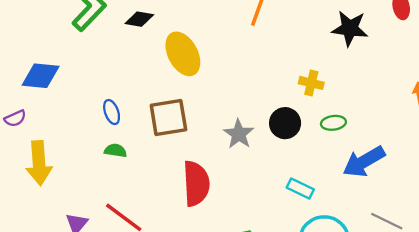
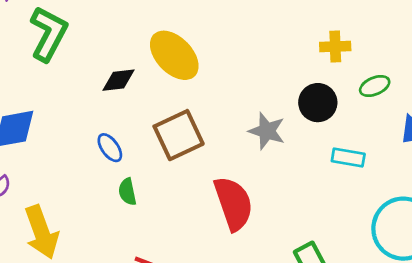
black diamond: (139, 19) -> (119, 80), moved
green semicircle: (116, 151) -> (127, 192), turned -95
cyan rectangle: (300, 189) -> (348, 157), moved

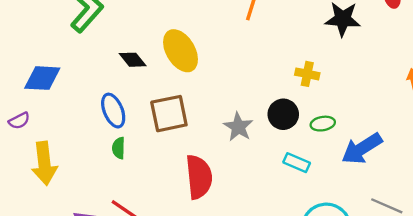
black diamond: (119, 80) -> (133, 60), turned 44
green ellipse: (375, 86) -> (323, 124), moved
blue ellipse: (110, 148) -> (113, 111), size x1.4

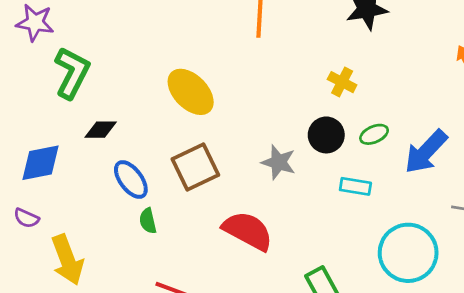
black diamond: (133, 60) -> (101, 130), moved, turned -36
yellow cross: (307, 74) -> (342, 82), turned 30
purple semicircle: (19, 121) -> (26, 218), turned 65
red semicircle: (199, 177) -> (248, 231), turned -42

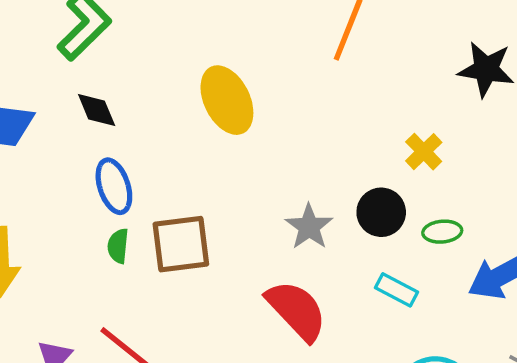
black diamond: (101, 130) -> (97, 110), turned 48
brown square: (195, 167) -> (181, 244), moved
red semicircle: (248, 231) -> (296, 310), moved

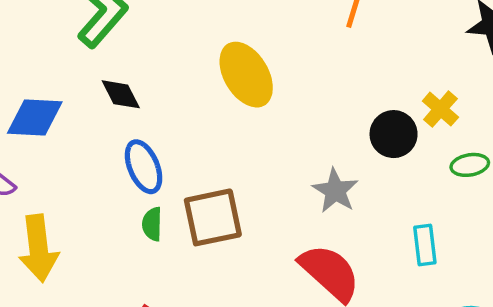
black circle: (381, 212) -> (394, 134), moved
green ellipse: (442, 232) -> (470, 165), moved
cyan rectangle: (397, 290) -> (425, 245), turned 60

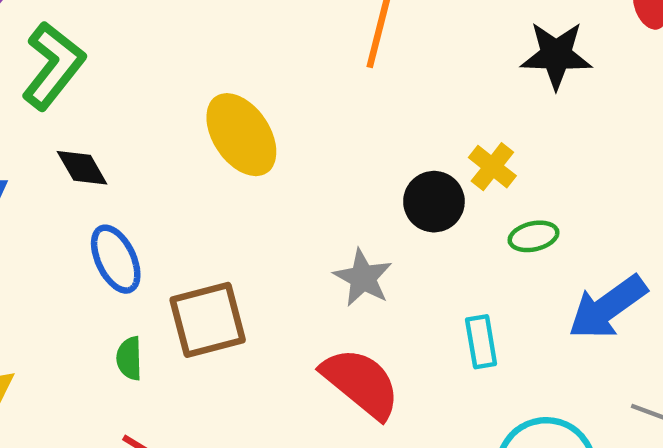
green semicircle: (152, 224) -> (129, 358), moved

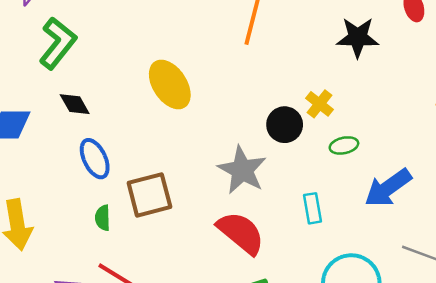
gray star: (363, 278) -> (242, 170), size x1.4

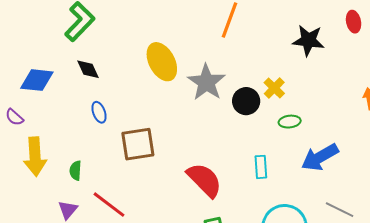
blue ellipse: (95, 159) -> (99, 112), size x0.7
gray star: (242, 170) -> (206, 82), moved
green semicircle: (103, 218) -> (75, 170), moved

